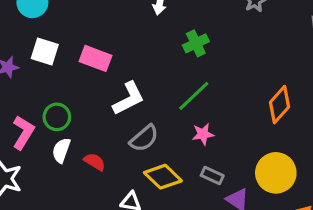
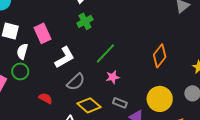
green cross: (196, 43) -> (85, 21), moved
pink rectangle: (96, 58) -> (42, 33), turned 48
white semicircle: (61, 150) -> (22, 51), moved

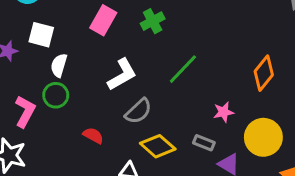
pink rectangle: (42, 33) -> (103, 20), moved, turned 54
pink star: (113, 77) -> (224, 112), moved

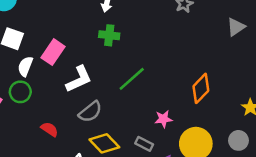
pink rectangle: (103, 20) -> (53, 52), moved
green cross: (153, 21) -> (109, 35), turned 30

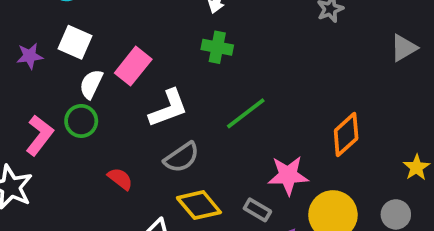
pink star: (163, 119) -> (288, 175), size x1.5

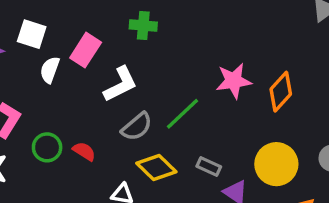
green cross: (217, 47) -> (143, 26), moved
green line: (246, 113) -> (183, 114), moved
green circle: (81, 121) -> (47, 147), moved
pink star: (288, 175) -> (234, 81), moved

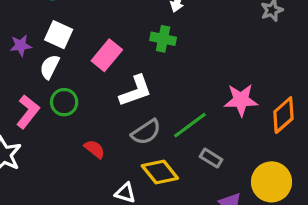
white semicircle: (50, 70) -> (50, 67), moved
green circle: (47, 147) -> (64, 102), moved
gray rectangle: (209, 167) -> (211, 158), moved

